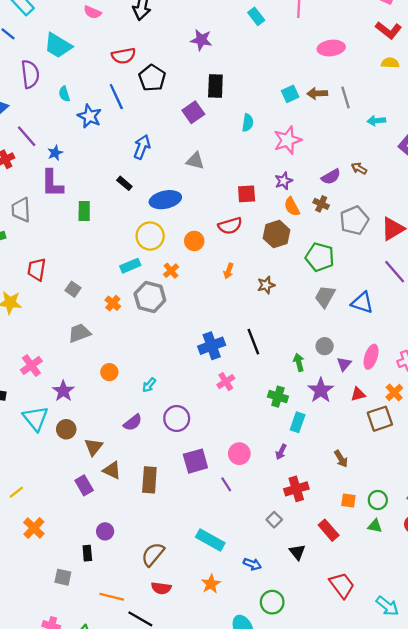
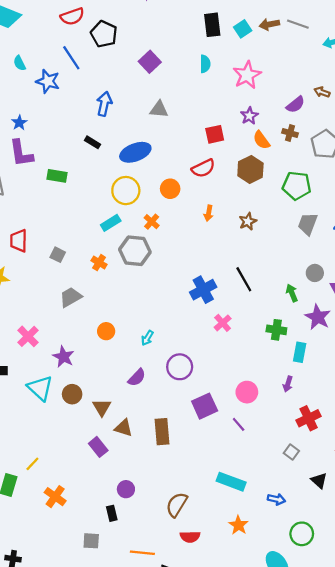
black rectangle: (215, 86) -> (212, 25), moved
gray line: (346, 97) -> (298, 24), turned -45
green rectangle: (84, 211) -> (57, 176), turned -72

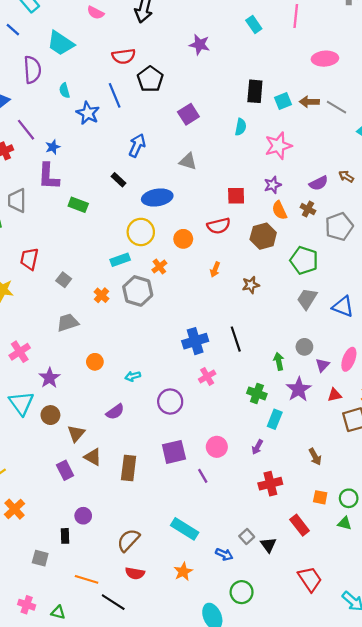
cyan arrow: (147, 338) -> (133, 376), turned 32
purple circle: (180, 367) -> (170, 402), moved
gray square: (291, 452) -> (247, 536), moved

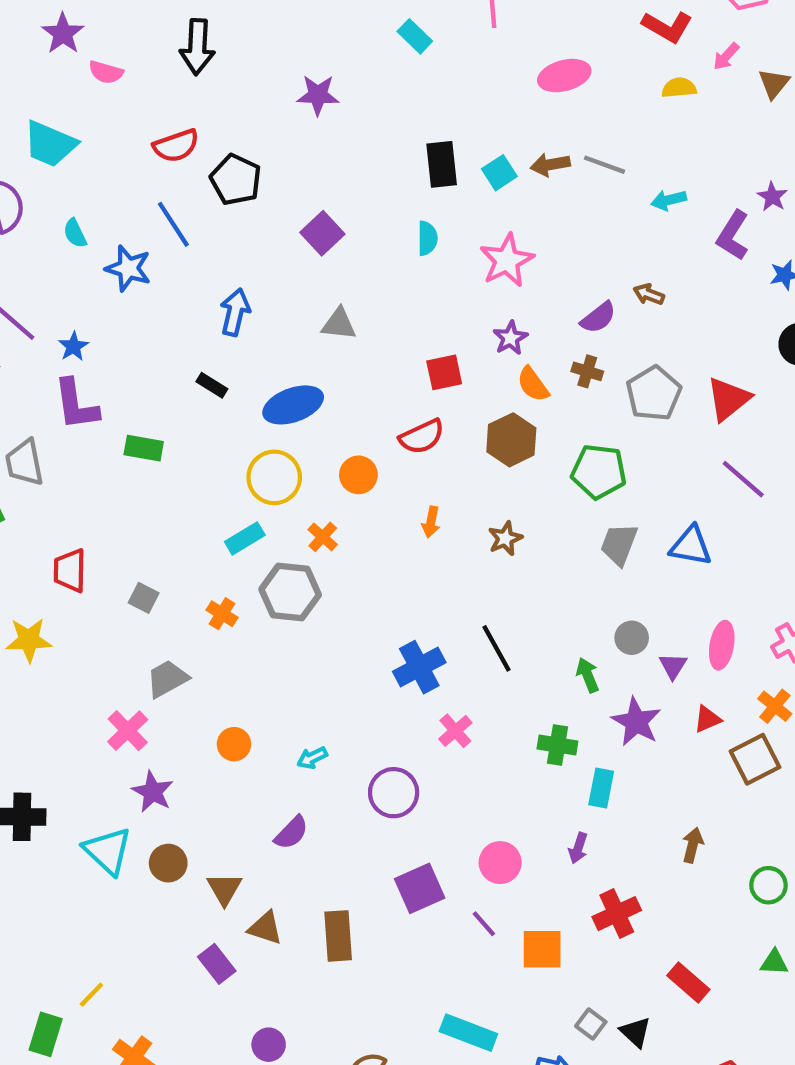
pink cross: (20, 352) -> (128, 731), moved
brown arrow: (315, 457) -> (693, 845), turned -126
orange square: (320, 497) -> (542, 949), moved, size x1.5
green circle: (349, 498) -> (768, 885), moved

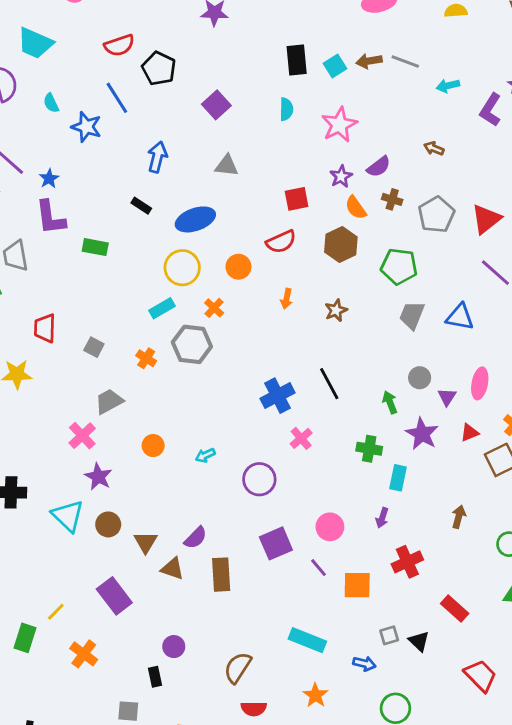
purple semicircle: (598, 318) -> (379, 167), moved
purple semicircle: (291, 833) -> (196, 538), moved
purple rectangle: (217, 964) -> (114, 596), moved, size x1.4
gray square: (591, 1024) -> (389, 635), turned 36

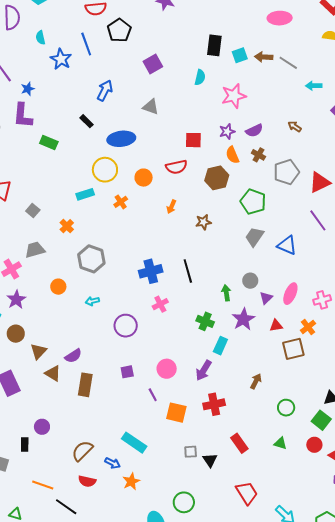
gray hexagon: (192, 344) -> (91, 259), moved
purple arrow: (382, 518) -> (204, 370), size x1.5
purple square: (276, 543) -> (127, 372), size x0.6
blue arrow: (364, 664) -> (113, 463), moved

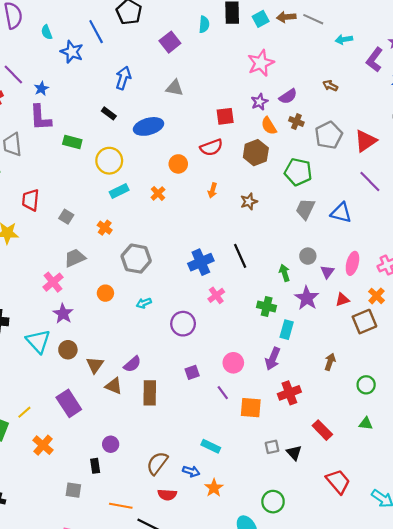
cyan semicircle: (200, 77) -> (204, 24), moved
yellow circle: (105, 170) -> (109, 161), moved
cyan rectangle: (134, 443) -> (211, 446), size x0.7

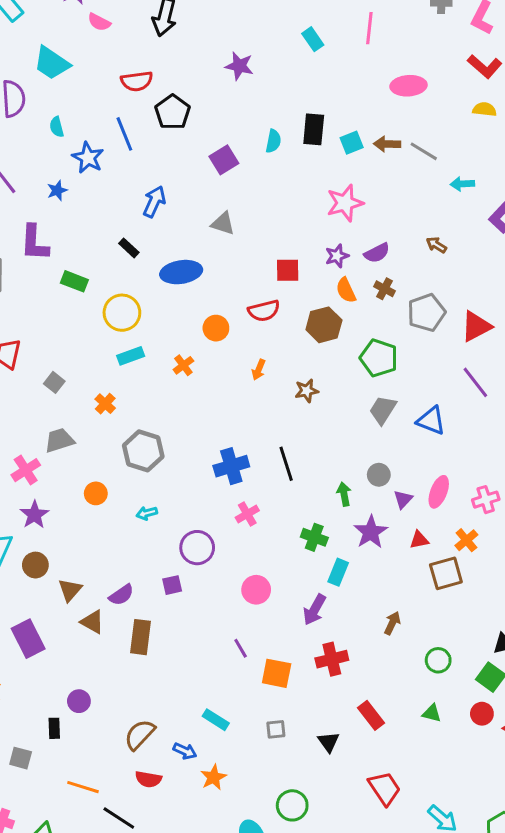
blue star: (41, 89) -> (57, 190), moved
pink circle: (233, 363) -> (256, 590), moved
purple square: (192, 372) -> (172, 585), moved
gray square: (272, 447) -> (276, 729), moved

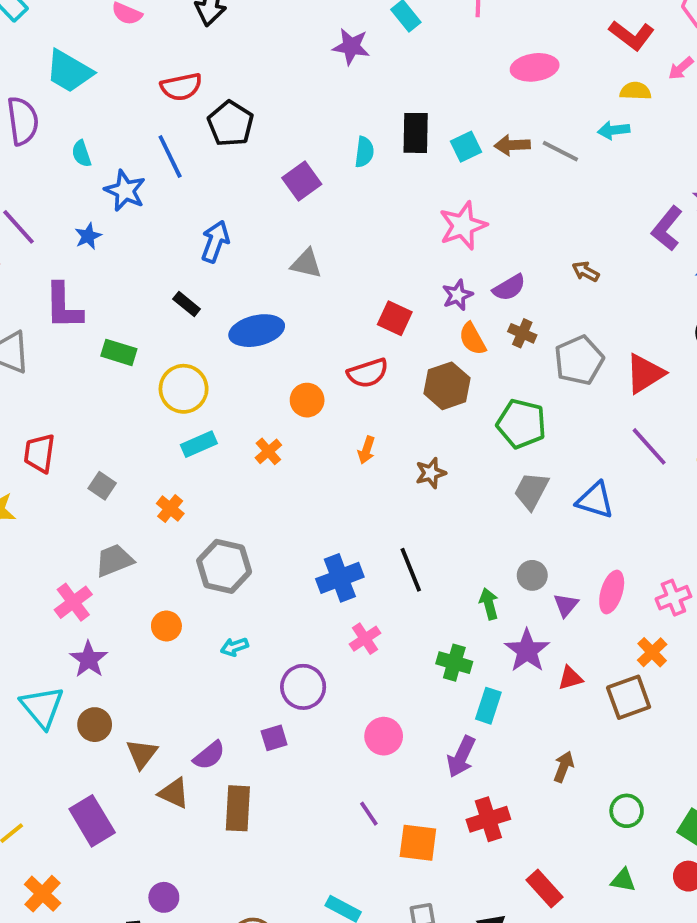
purple star: (239, 66) -> (351, 47), moved
cyan arrow: (462, 184) -> (614, 130), moved
red square: (288, 270) -> (395, 318), turned 30
red triangle: (419, 540) -> (570, 678), moved

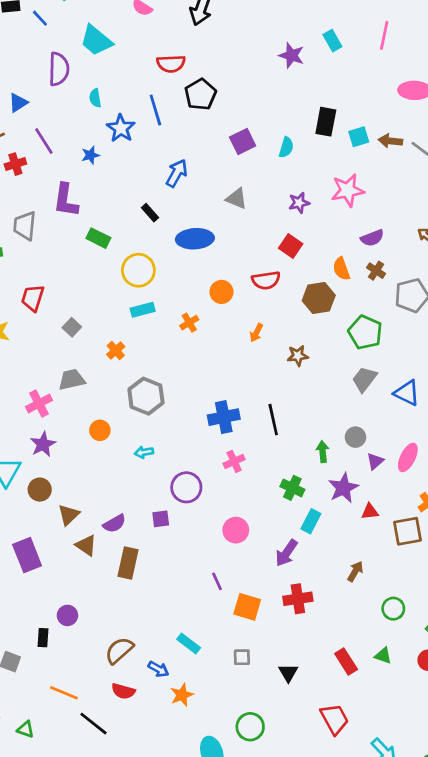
cyan semicircle: (364, 152) -> (286, 147), moved
purple star: (457, 295) -> (299, 203), moved
red rectangle: (545, 889) -> (346, 661), moved

